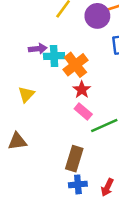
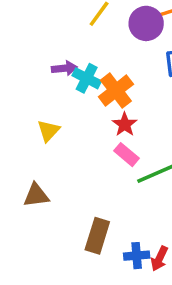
cyan cross: (54, 56) -> (87, 78), turned 30
brown rectangle: (74, 159) -> (97, 236), moved
blue cross: (78, 184) -> (137, 256), moved

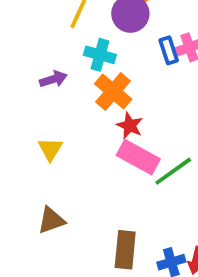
cyan cross: (87, 78) -> (100, 55), moved
pink rectangle: (126, 155) -> (138, 157), size x1.5

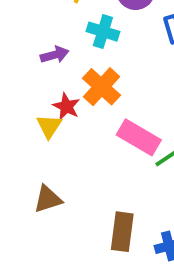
orange cross: (113, 91) -> (101, 87), moved
red star: (130, 126) -> (66, 106), moved

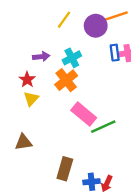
cyan cross: (103, 32) -> (72, 58), moved, turned 36
red star: (66, 106) -> (27, 80), moved

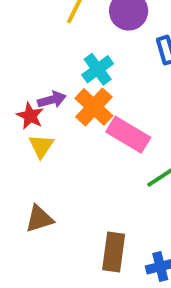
purple arrow: (41, 57) -> (52, 100), moved
pink rectangle: (84, 114) -> (128, 135), moved

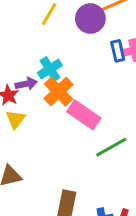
cyan cross: (98, 69) -> (50, 69), moved

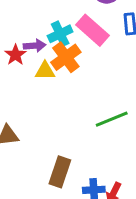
pink rectangle: (84, 115) -> (93, 30), moved
yellow triangle: (16, 119) -> (45, 71), moved, turned 45

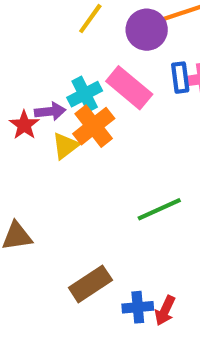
yellow triangle: (45, 71) -> (65, 146), turned -35
brown rectangle: (60, 172) -> (90, 284), turned 40

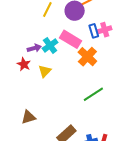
purple arrow: (50, 111) -> (34, 48), moved
orange cross: (94, 126) -> (87, 57), moved

